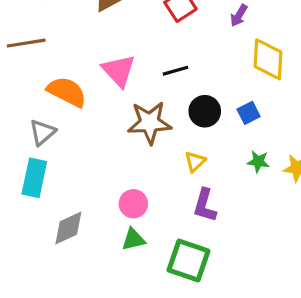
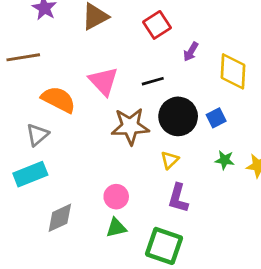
purple arrow: (239, 15) -> (191, 52), moved
black circle: (205, 111) -> (178, 116), size x1.4
cyan rectangle: (34, 178) -> (30, 174), turned 56

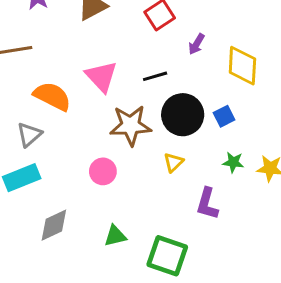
pink circle: (116, 197) -> (103, 171), moved
purple L-shape: (178, 198) -> (207, 204), moved

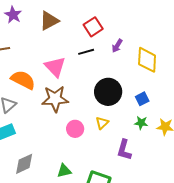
black line: (155, 76) -> (86, 52), moved
blue square: (224, 116) -> (142, 99), moved
brown star: (131, 125) -> (55, 99), moved
pink circle: (103, 171) -> (75, 129), moved

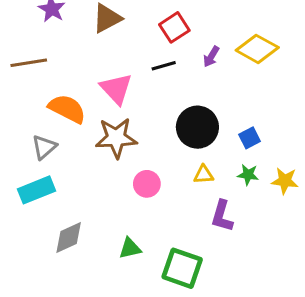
yellow diamond: (147, 60) -> (257, 49), moved, turned -64
yellow triangle: (102, 123) -> (204, 175), moved, turned 40

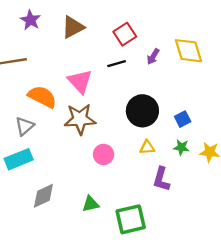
yellow diamond: (257, 49) -> (188, 51), turned 44
green square: (182, 268) -> (131, 219), turned -32

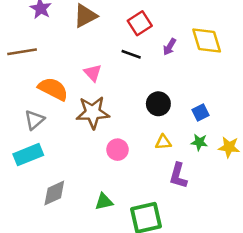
black line: (117, 64) -> (131, 54), turned 36
pink triangle: (80, 81) -> (93, 73), size x0.7
black circle: (142, 111) -> (158, 104), size x0.7

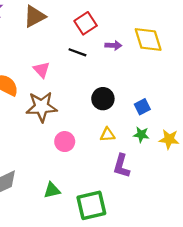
purple arrow: (170, 47) -> (113, 45), turned -119

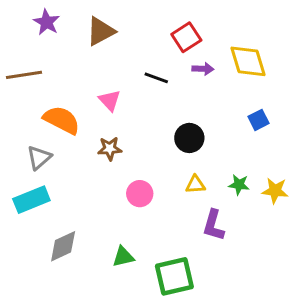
red square: (86, 23) -> (186, 37), moved
brown star: (41, 107) -> (110, 149), size x0.6
blue square: (142, 107) -> (259, 120), moved

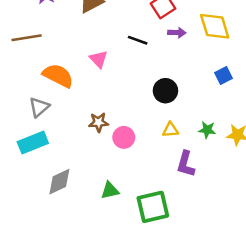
brown star: (110, 149) -> (99, 122), moved

